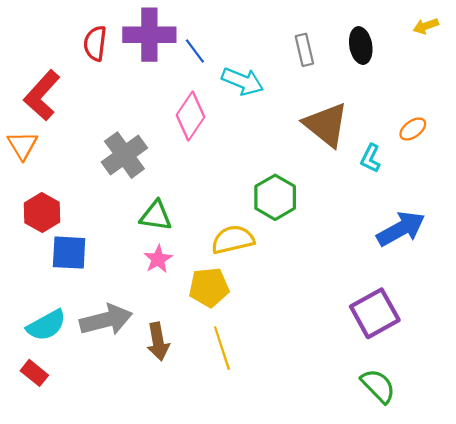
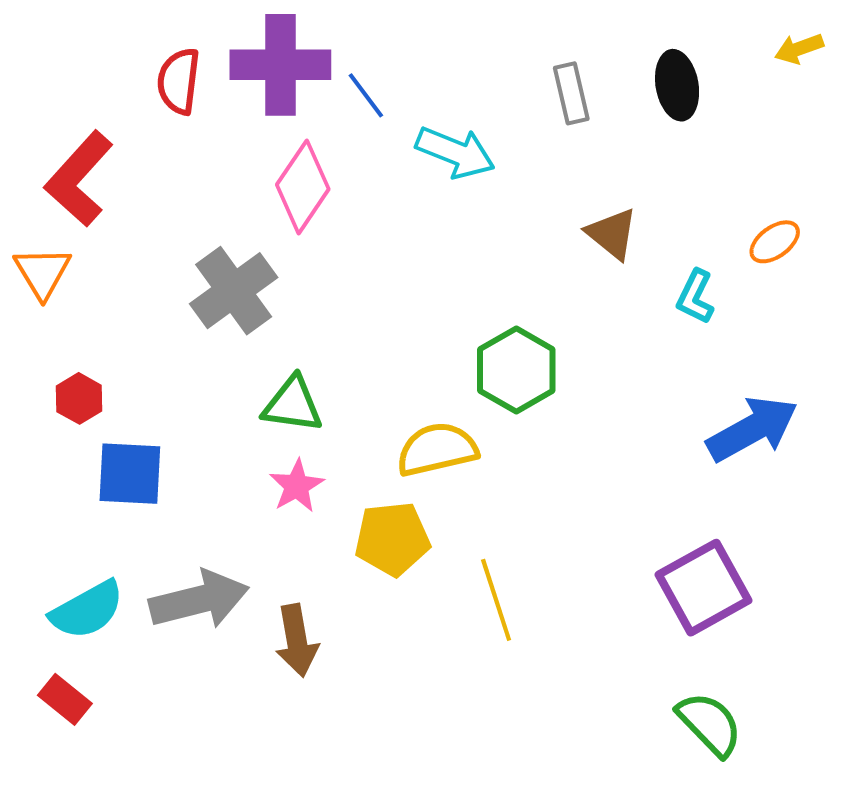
pink diamond: (191, 116) -> (303, 187), moved
brown triangle: (326, 125) -> (612, 234), size x0.6
red hexagon: (42, 212) -> (79, 398), size x0.7
yellow line: (222, 348) -> (496, 600), moved

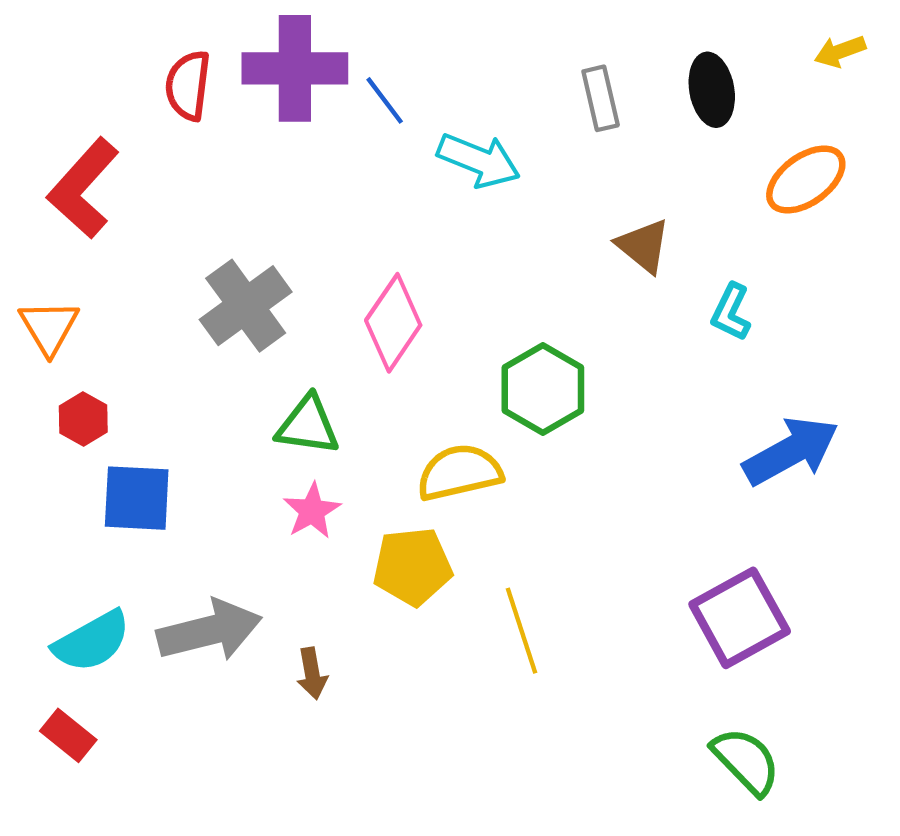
pink diamond: (303, 187) -> (393, 323), moved
orange ellipse: (775, 242) -> (806, 180), moved, size x1.5
orange triangle: (42, 272) -> (49, 327), moved
brown arrow: (297, 640) -> (312, 673), size x0.7

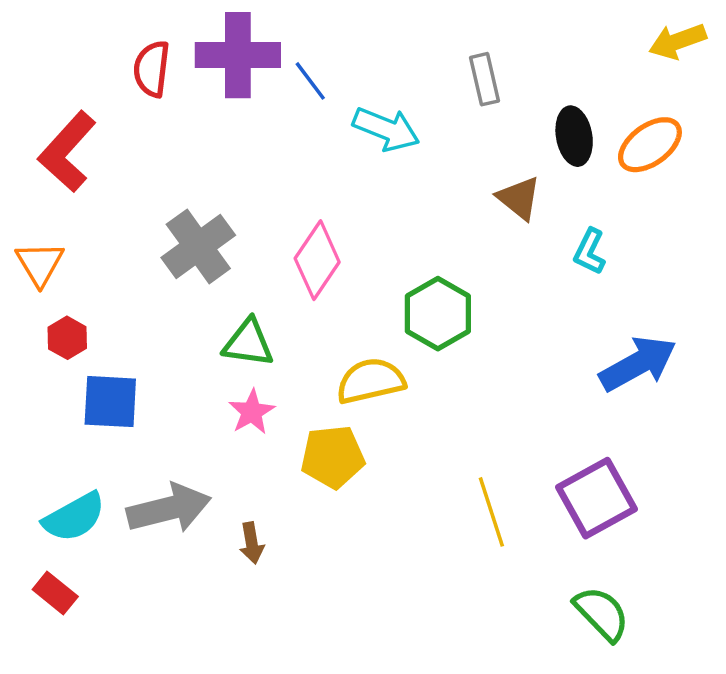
yellow arrow: (840, 51) -> (678, 41), size x1.4
black ellipse: (712, 90) -> (574, 136), moved
yellow line: (521, 631) -> (491, 512), moved

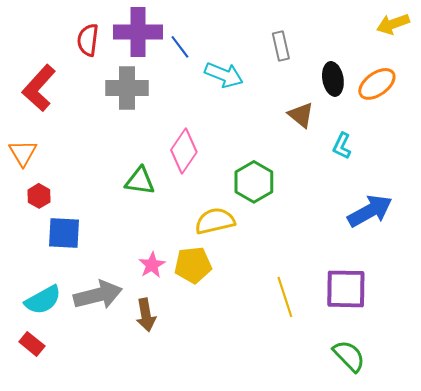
gray cross: (198, 246) -> (127, 88), moved, turned 36
green triangle: (248, 343) -> (140, 181), moved
pink star: (252, 412) -> (152, 265), moved
purple square: (596, 498) -> (346, 289), turned 30
brown arrow: (252, 543) -> (146, 315), size x1.4

